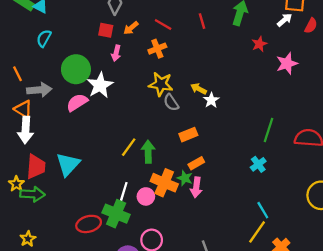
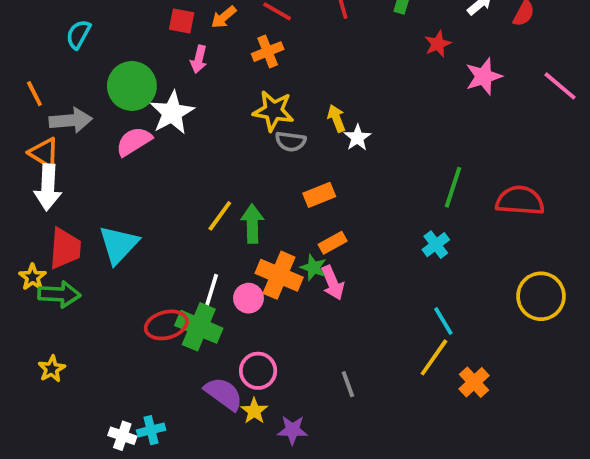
yellow arrow: (199, 89) -> (336, 118), turned 42
gray semicircle: (171, 102) -> (291, 141), turned -48
pink arrow: (196, 187) -> (333, 283), turned -30
red ellipse: (89, 224) -> (166, 325), moved

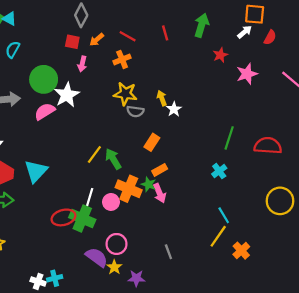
orange rectangle: (319, 195) -> (152, 142), turned -35
green arrow: (252, 224) -> (113, 159), turned -30

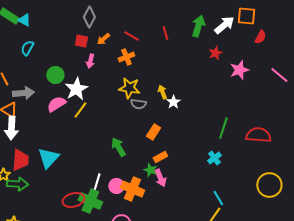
white arrow: (245, 32) -> (224, 25), moved, size x1.5
green circle: (44, 79) -> (55, 75), size x0.7
yellow line: (94, 154) -> (80, 110), moved
orange cross: (129, 189) -> (132, 189), moved

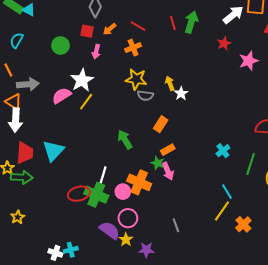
green arrow: (198, 26) -> (191, 22), moved
cyan semicircle: (27, 48) -> (17, 40), moved
green circle: (55, 75) -> (60, 45), moved
green line: (223, 128) -> (251, 164), moved
pink circle: (116, 186) -> (123, 192), moved

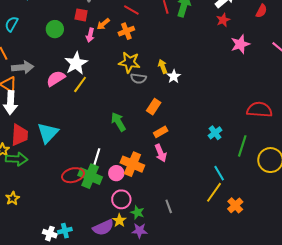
orange arrow: (110, 29) -> (103, 24), moved
red star: (224, 43) -> (223, 20), moved
green star: (158, 163) -> (137, 212), moved
purple semicircle: (110, 230) -> (103, 228), moved, turned 120

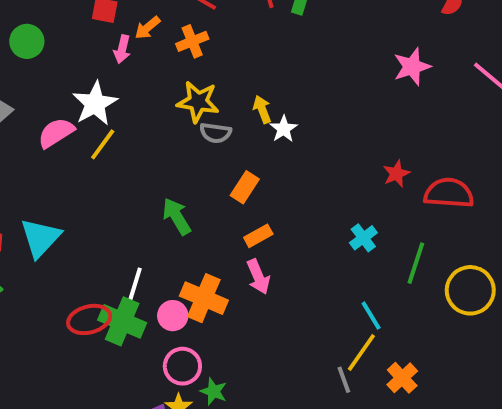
red star: (223, 20) -> (396, 174), moved
green circle: (55, 29) -> (27, 41), moved
gray line: (169, 206) -> (344, 380), moved

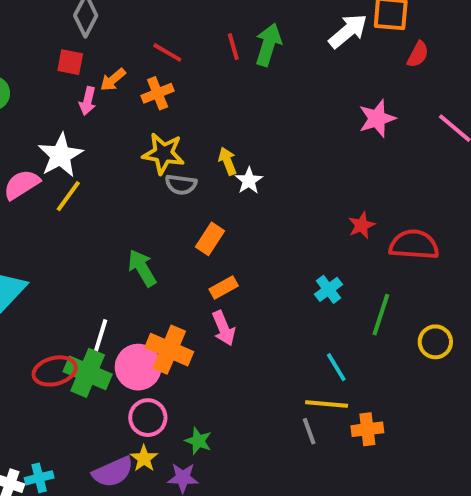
yellow circle: (470, 290) -> (435, 342), size x0.7
pink circle: (173, 316) -> (138, 367), size x1.5
yellow line: (361, 353) -> (327, 404), turned 60
orange cross: (402, 378) -> (367, 429), turned 36
green star: (214, 391) -> (198, 441), moved

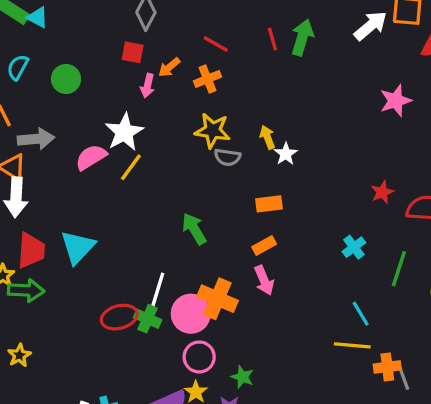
orange rectangle: (210, 239) -> (269, 204), moved, turned 50
green cross: (88, 373) -> (148, 319), size x0.7
gray line: (309, 431) -> (404, 379), moved

